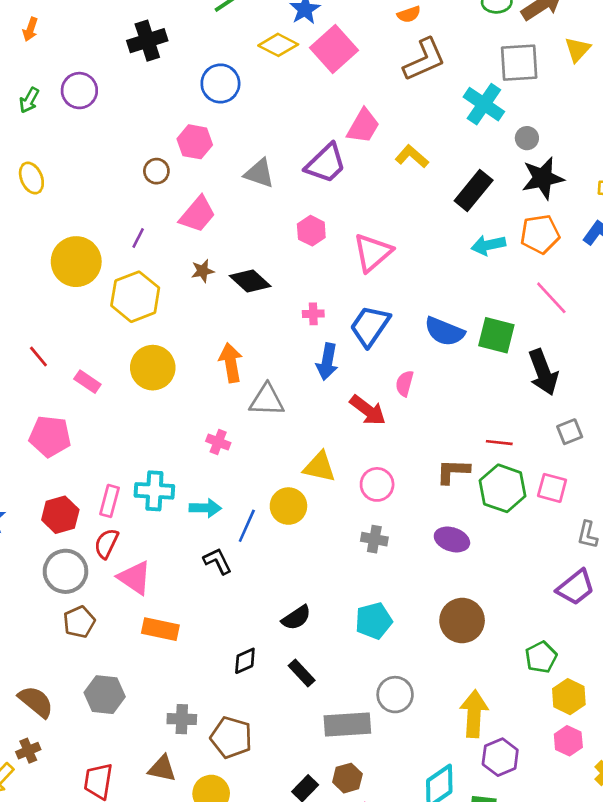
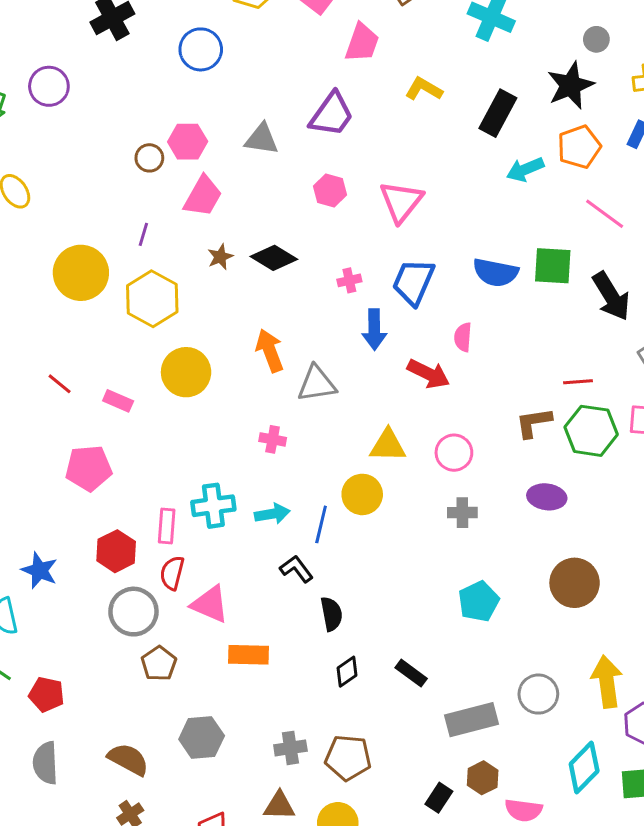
pink trapezoid: (363, 126) -> (362, 43), moved
gray circle: (527, 138) -> (596, 39), moved
pink hexagon: (195, 142) -> (188, 142), moved
black semicircle: (296, 618) -> (331, 614), moved, turned -56
gray circle: (395, 695) -> (538, 694), moved

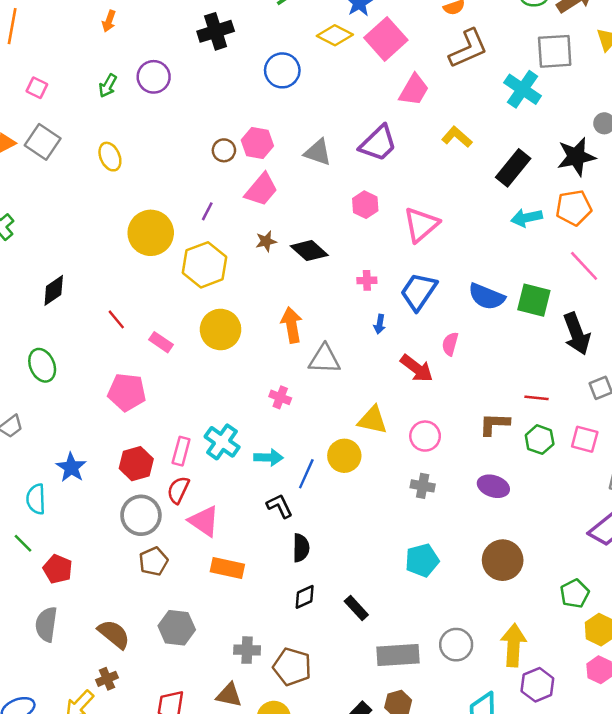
blue arrow: (374, 330) -> (380, 324), size x0.6
green hexagon: (591, 431) -> (540, 440), size x0.7
cyan cross: (213, 506) -> (222, 442), turned 32

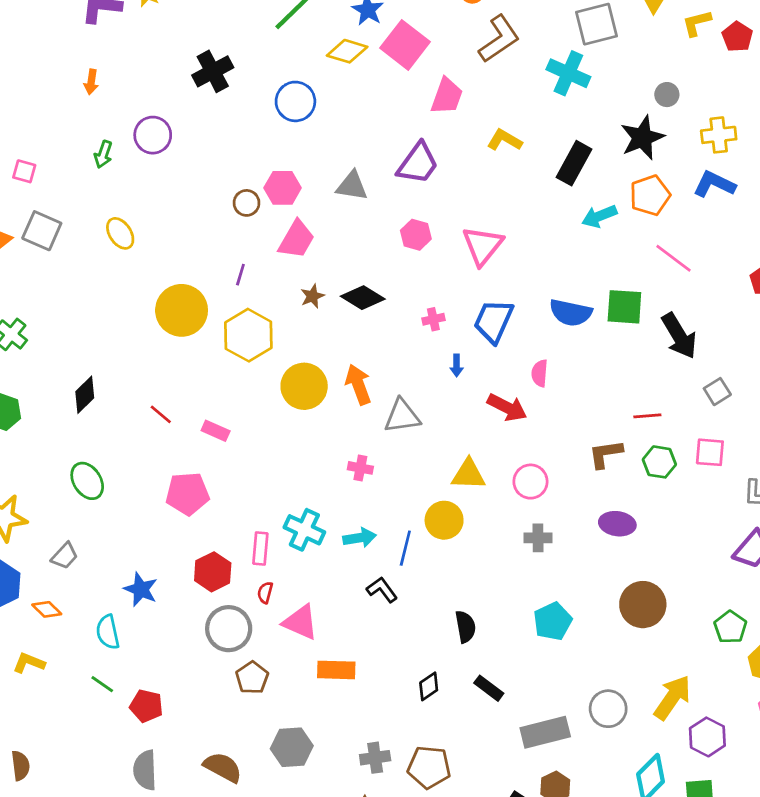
yellow circle: (221, 329) -> (304, 386), moved
red semicircle: (178, 490) -> (265, 593), size x0.7
black semicircle: (301, 548) -> (465, 627), moved
yellow arrow: (513, 645) -> (672, 698), turned 42

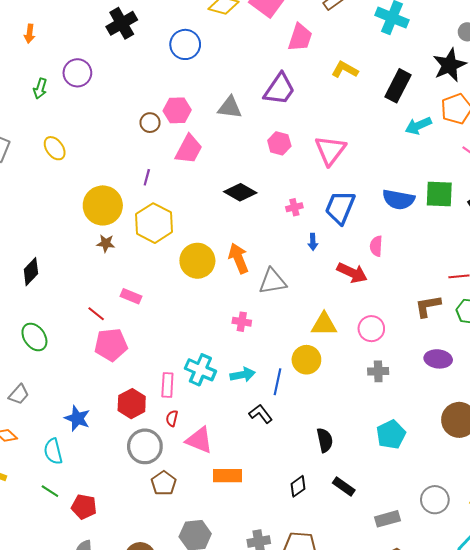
brown star: (312, 296) -> (106, 243), moved, turned 30
red line: (161, 414) -> (96, 314), moved
gray rectangle: (545, 732) -> (387, 519), size x0.7

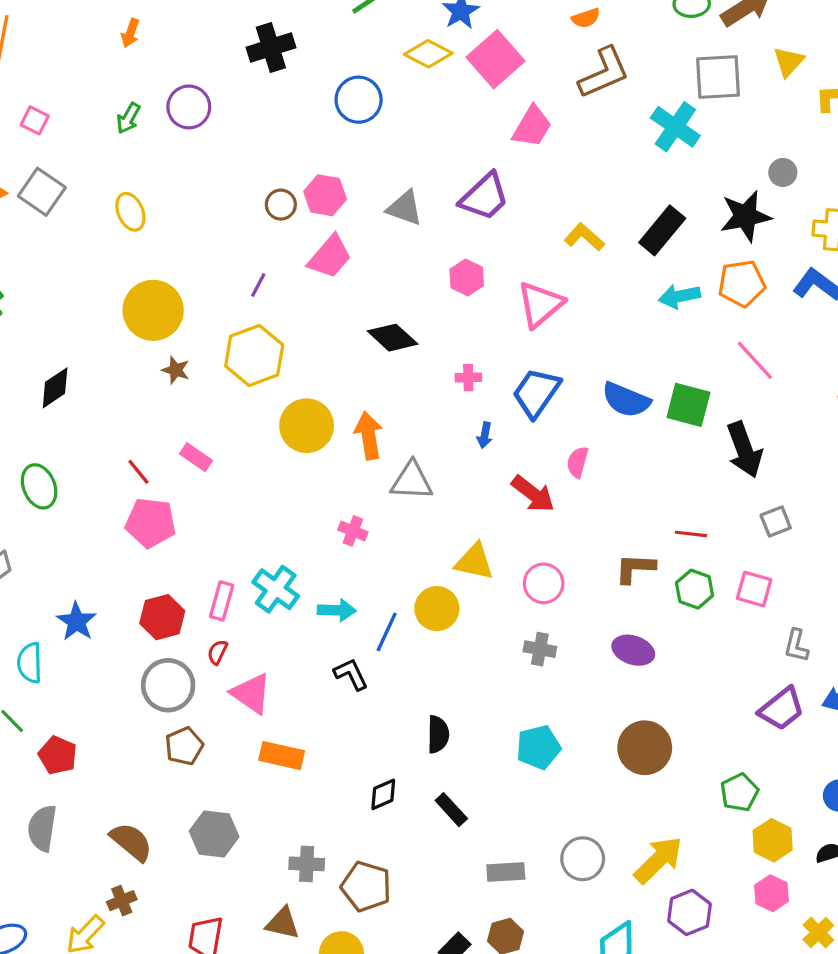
yellow L-shape: (345, 70) -> (584, 237), moved
yellow circle: (103, 205) -> (153, 310), moved

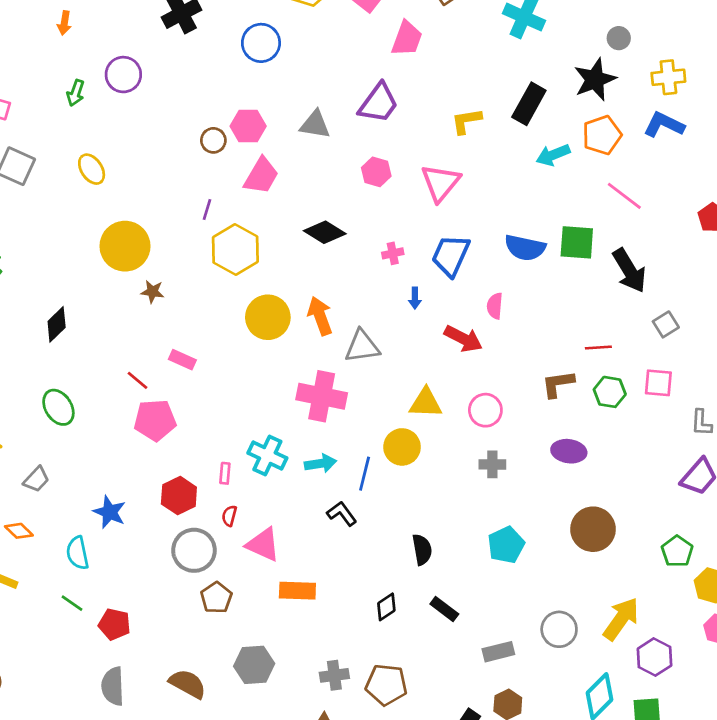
yellow L-shape: (584, 237) -> (466, 121), turned -40
yellow hexagon: (254, 355) -> (235, 249), moved
pink cross: (353, 531) -> (322, 396), size x2.0
pink rectangle: (222, 601) -> (225, 473), size x0.7

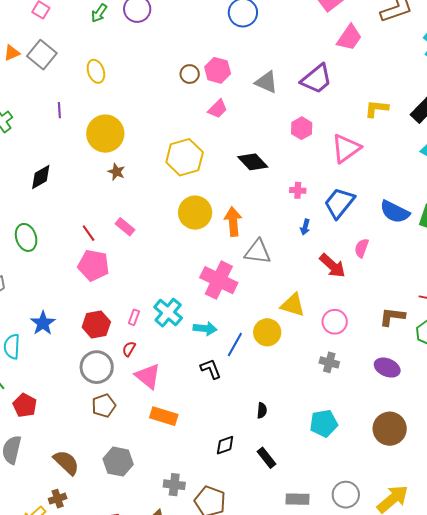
pink trapezoid: (261, 176) -> (218, 109), size x0.7
purple line: (207, 209) -> (59, 110), moved, turned -35
black semicircle: (422, 550) -> (262, 410), size x0.7

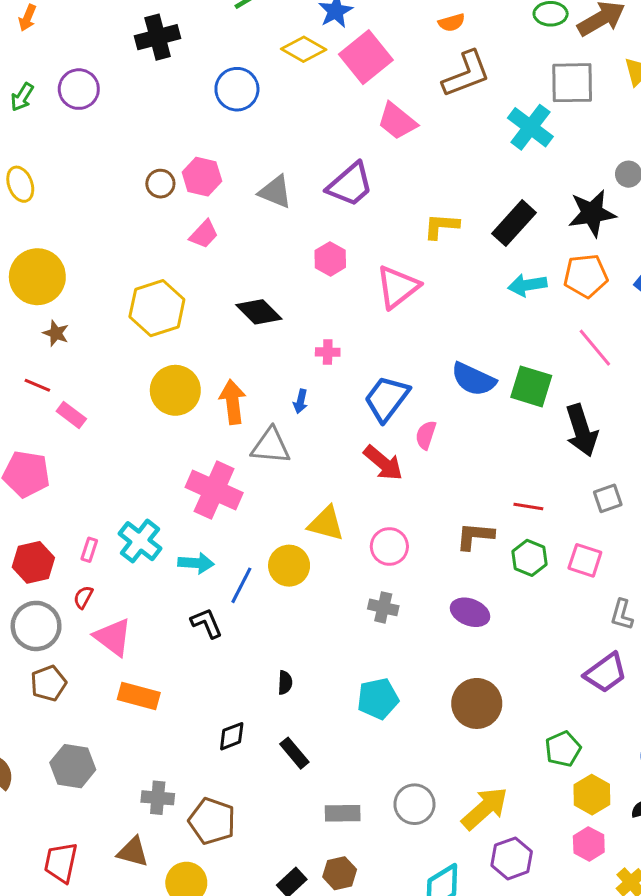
pink trapezoid: (349, 38) -> (397, 121), turned 96
blue trapezoid: (339, 203) -> (387, 399), moved
blue arrow: (305, 227) -> (300, 401), moved
red line: (89, 233) -> (37, 385), moved, turned -30

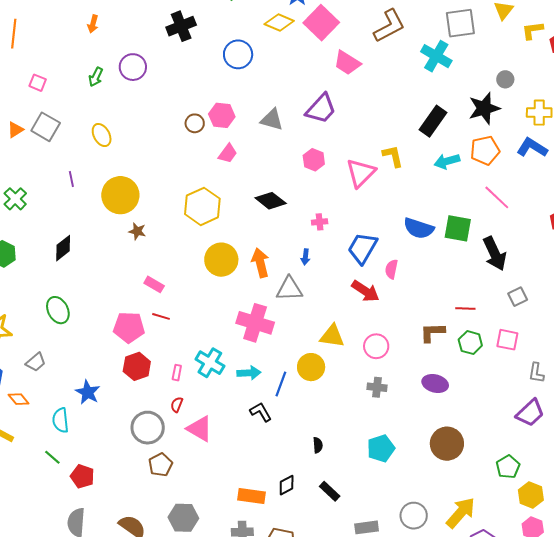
yellow L-shape: (441, 226) -> (393, 156), moved, turned 80
red line: (37, 385) -> (161, 316), moved
red hexagon: (33, 562) -> (137, 366), moved
orange rectangle: (139, 696) -> (252, 496), moved

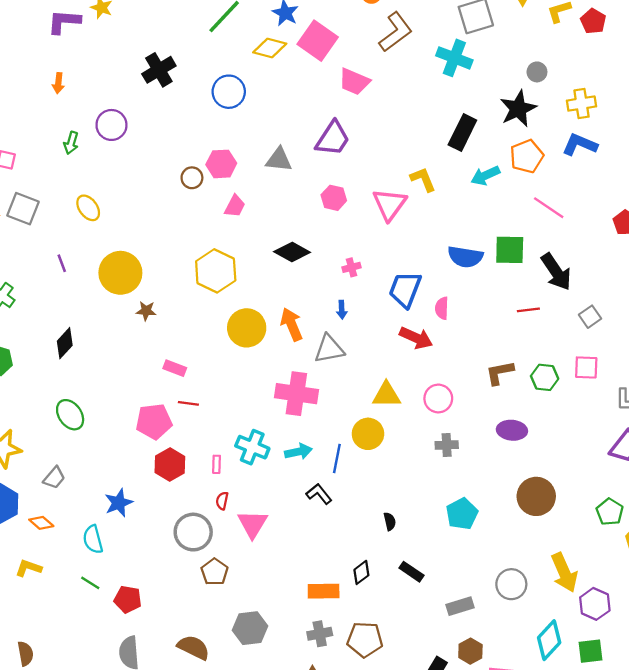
red line: (465, 309) -> (528, 310), moved
blue star: (88, 392) -> (119, 503), turned 30
pink triangle: (200, 429) -> (253, 524), turned 40
yellow arrow: (461, 513) -> (564, 572), turned 124

